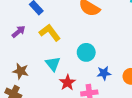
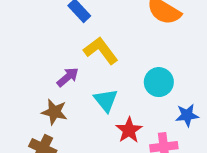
purple arrow: (19, 32) -> (68, 77), moved

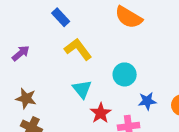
purple arrow: (68, 77) -> (21, 53), moved
brown star: (54, 112) -> (26, 98), moved

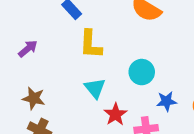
yellow L-shape: (78, 49) -> (91, 44), turned -140

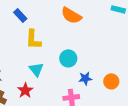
red star: (115, 114) -> (25, 90), moved

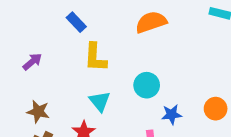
orange semicircle: (71, 15) -> (151, 22), turned 130
orange circle: (111, 81) -> (216, 109), moved

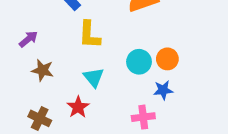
orange circle: (216, 109) -> (167, 59), moved
brown star: (38, 112) -> (43, 70), moved

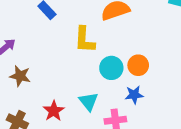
yellow L-shape: (89, 35) -> (85, 40), moved
cyan triangle: (94, 77) -> (89, 101), moved

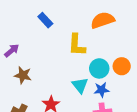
blue star: (134, 95) -> (101, 90), moved
cyan triangle: (89, 101) -> (80, 85), moved

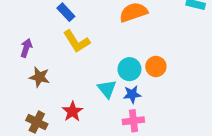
yellow L-shape: (77, 45) -> (77, 41), moved, turned -35
purple arrow: (12, 51) -> (26, 48), turned -32

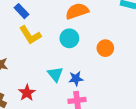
orange circle: (156, 66) -> (105, 48), moved
cyan circle: (129, 69) -> (69, 38), moved

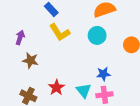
cyan triangle: (55, 74) -> (84, 91), moved

